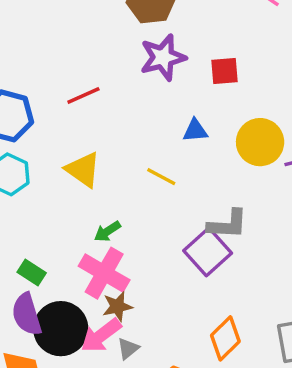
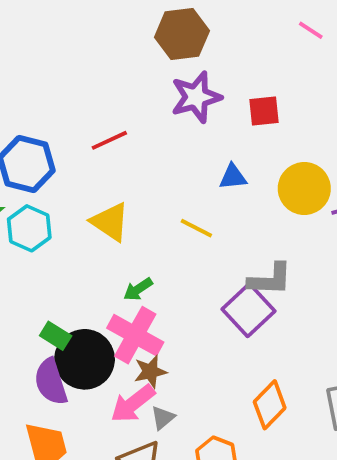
black circle: (61, 329) -> (85, 359), moved

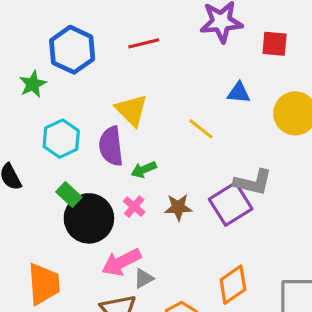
cyan hexagon: (29, 228) -> (61, 139), moved
pink cross: (135, 335) -> (134, 207), size x0.5
brown star: (150, 372) -> (178, 207), moved
purple semicircle: (51, 382) -> (111, 146), moved

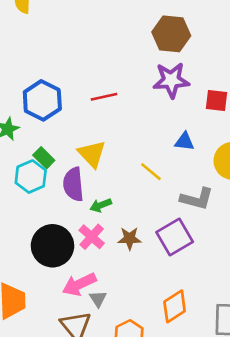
gray L-shape: (253, 182) -> (197, 199), moved
green rectangle: (69, 195) -> (44, 158), moved
pink cross: (134, 207) -> (92, 237), size x1.4
gray triangle: (144, 278) -> (98, 299), turned -36

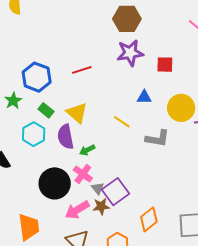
green rectangle: (44, 158) -> (46, 110), moved
purple square: (175, 237) -> (115, 192), moved
brown star: (130, 238) -> (101, 206), moved
gray triangle: (98, 299) -> (98, 188), moved

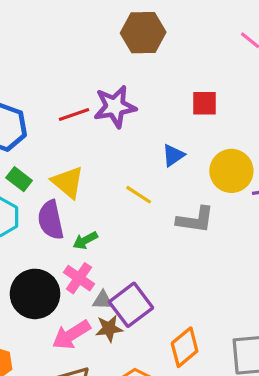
purple star: (130, 53) -> (115, 107), moved
blue triangle: (144, 97) -> (173, 155), turned -35
gray triangle: (98, 188) -> (103, 300), turned -48

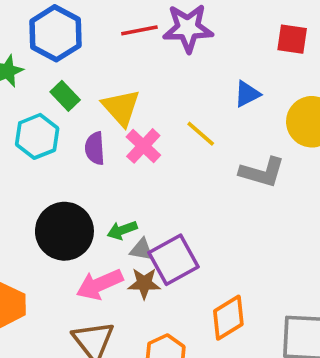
purple semicircle: (51, 220) -> (95, 148), size x0.7
green arrow: (85, 240) -> (122, 230), moved
pink cross: (79, 278) -> (143, 146), moved

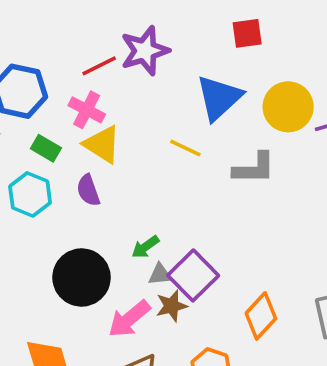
blue triangle: (247, 94) -> (219, 98), size x1.8
pink cross: (143, 146) -> (87, 110), moved
green arrow: (122, 230) -> (145, 247), moved

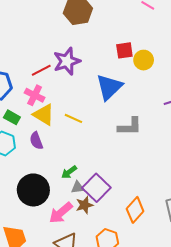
yellow circle: (288, 107) -> (144, 60), moved, size x0.7
yellow line: (185, 148) -> (73, 118), moved

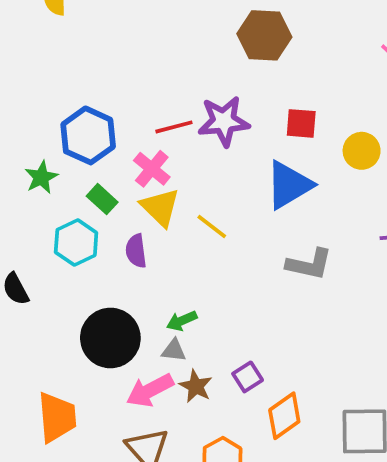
red square: (124, 50) -> (301, 123), moved
gray triangle: (78, 187) -> (174, 350), moved
purple square: (96, 188) -> (248, 377), moved, size x0.6
brown star: (84, 205) -> (196, 386), turned 30

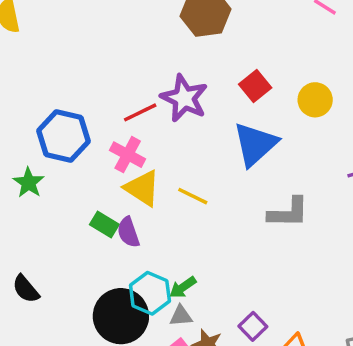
purple star: (224, 121) -> (184, 98), turned -30
red square: (301, 123) -> (255, 86), turned -32
green rectangle: (102, 199) -> (104, 225), moved
cyan hexagon: (76, 243) -> (150, 293), moved

